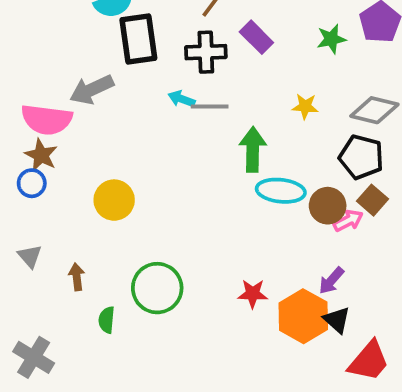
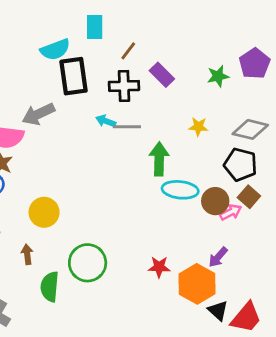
yellow circle: (114, 200) -> (44, 212), moved
green semicircle: (107, 320) -> (50, 287), size x1.5
black triangle: (337, 320) -> (218, 311), moved

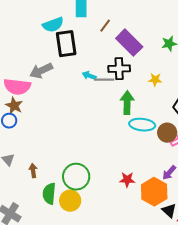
purple rectangle: (162, 75) -> (129, 43), size x1.5
black cross: (124, 86) -> (119, 69), moved
yellow circle: (44, 212) -> (70, 201), moved

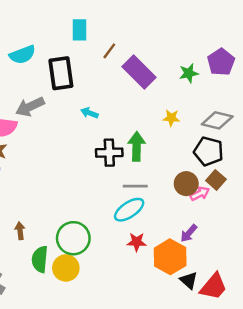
cyan semicircle: (53, 25) -> (22, 55), moved
black cross: (119, 69) -> (109, 153), moved
gray line: (104, 80) -> (135, 186), moved
cyan ellipse: (142, 125) -> (129, 210), moved, turned -40

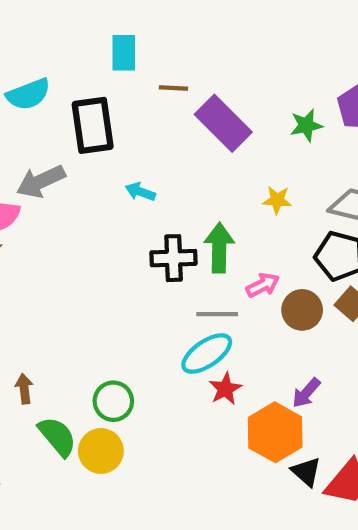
brown line: (109, 51) -> (174, 88), turned 56
pink arrow: (200, 194) -> (263, 285), moved
green circle: (73, 238) -> (113, 401), size x0.7
red star: (137, 242) -> (225, 389), moved, turned -30
green semicircle: (40, 259) -> (57, 436), turned 135

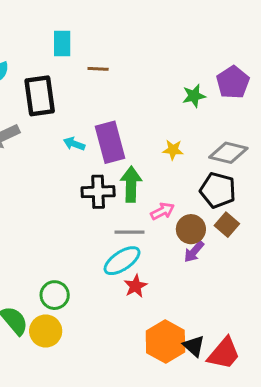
purple rectangle: (223, 123) -> (110, 142), moved, turned 30
purple arrow: (306, 393) -> (194, 252), moved
orange hexagon: (275, 432) -> (165, 341), moved

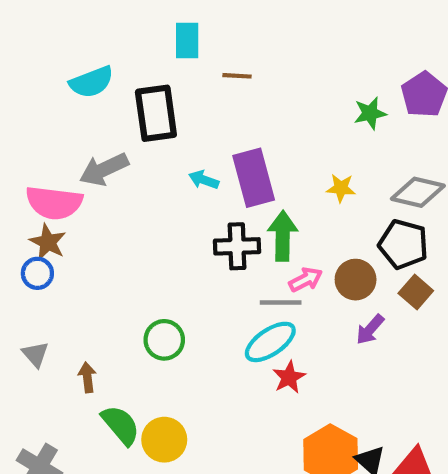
pink arrow: (162, 211) -> (306, 280), moved
brown circle: (191, 229) -> (356, 280), moved
green circle: (55, 295) -> (164, 340), moved

